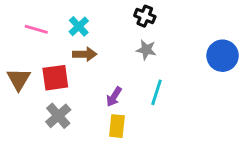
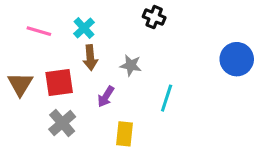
gray star: (146, 50) -> (131, 65), moved
brown arrow: (85, 54) -> (90, 58), turned 85
purple arrow: (114, 97) -> (106, 97), moved

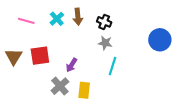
black cross: (154, 17) -> (104, 22), moved
brown arrow: (90, 58) -> (78, 17), moved
gray star: (131, 65) -> (105, 43), moved
gray cross: (62, 123) -> (60, 86), moved

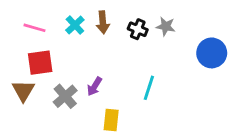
gray star: (105, 43) -> (166, 26), moved
red square: (40, 56) -> (40, 63), moved
brown triangle: (14, 57) -> (23, 91), moved
gray cross: (60, 86) -> (65, 96), moved

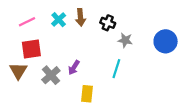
gray star: (166, 26) -> (125, 40), moved
pink line: (34, 28) -> (27, 22), turned -42

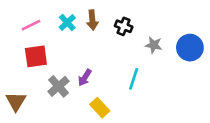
gray star: (125, 40) -> (154, 45), moved
brown triangle: (18, 71) -> (16, 101), moved
yellow rectangle: (87, 94) -> (100, 108), turned -49

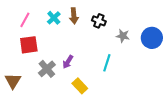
pink line: (31, 25) -> (25, 20), turned -35

